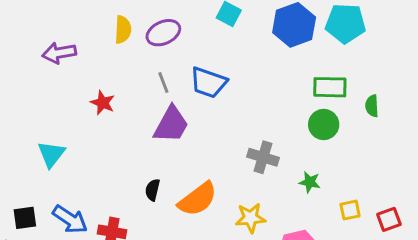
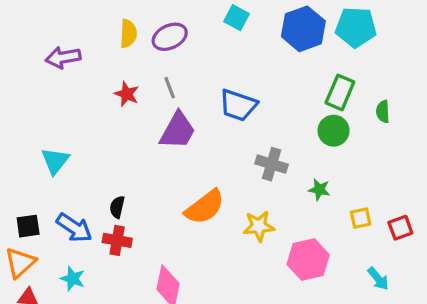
blue trapezoid: (209, 82) -> (238, 105), moved
green rectangle: (330, 87) -> (340, 92), turned -68
red star: (103, 103) -> (127, 94), moved
black semicircle: (152, 190) -> (117, 207), moved

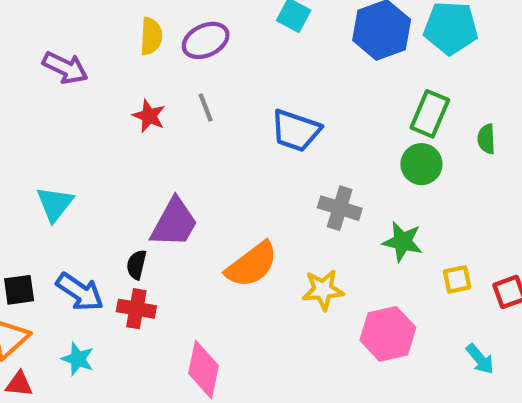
purple arrow: (63, 57) -> (65, 68), turned -144
purple trapezoid: (178, 131) -> (174, 223), moved
green star: (319, 190) -> (403, 242), size x1.4

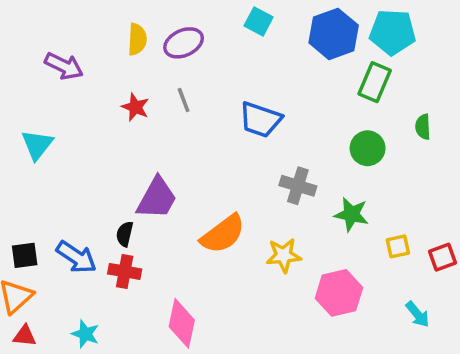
green rectangle: (430, 114) -> (375, 82), moved
cyan triangle: (55, 204) -> (37, 145), moved
cyan star: (78, 359) -> (85, 334), moved

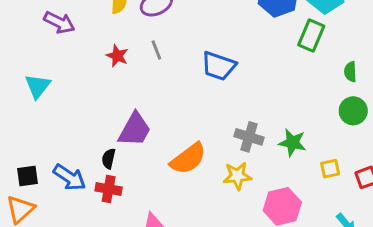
green circle: (368, 148) -> (353, 111), moved
gray cross: (298, 186) -> (249, 137), moved

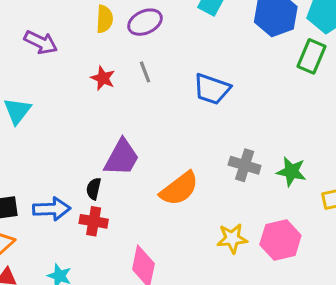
yellow star: (237, 176) -> (232, 238), moved
blue arrow: (69, 177) -> (52, 209), turned -36

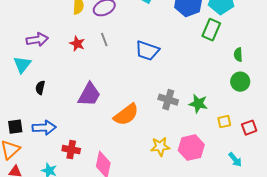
purple arrow: (41, 42) -> (37, 40), moved, turned -35
black semicircle: (94, 189) -> (40, 88), moved
red cross: (94, 221) -> (71, 150), moved

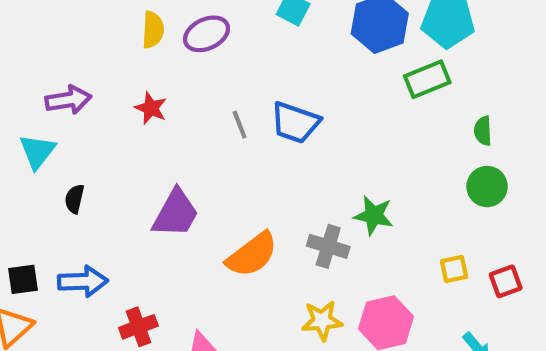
green rectangle: (211, 30) -> (427, 79), turned 45
gray line: (104, 40) -> (240, 125), moved
gray cross: (168, 100) -> (328, 246), moved
green star: (198, 104) -> (374, 215), moved
red cross: (71, 150) -> (138, 327), turned -30

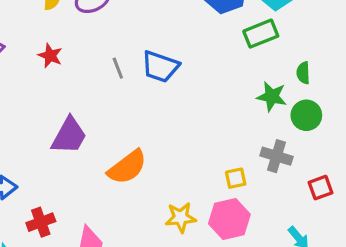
green star: (374, 215) -> (272, 96), moved
gray cross: (328, 246) -> (277, 156), moved
yellow square: (454, 269) -> (236, 178), moved

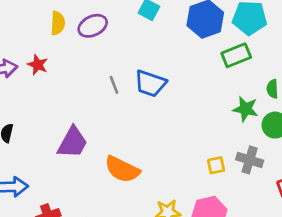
red star: (50, 56) -> (38, 65), moved
orange semicircle: (127, 167) -> (122, 169), turned 63
yellow square: (236, 178) -> (216, 165), moved

